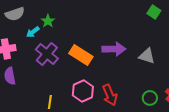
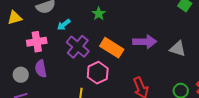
green star: (48, 21) -> (99, 14), moved
pink hexagon: (83, 91) -> (98, 73), moved

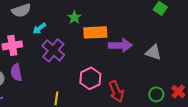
orange rectangle: (112, 48) -> (95, 32), moved, turned -35
pink hexagon: (98, 73) -> (90, 78), moved

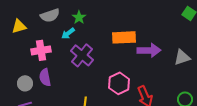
green star: (74, 17) -> (79, 17), moved
gray triangle: (153, 52) -> (182, 57), turned -36

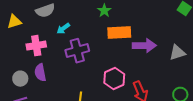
green star: (79, 17) -> (104, 11), moved
purple cross: (82, 55) -> (77, 51), turned 35

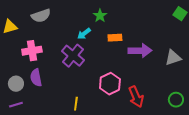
cyan arrow: (63, 29) -> (84, 34), moved
orange rectangle: (119, 33) -> (115, 38), size x0.6
purple cross: (77, 51) -> (73, 56), turned -35

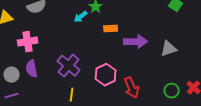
cyan arrow: (84, 34) -> (81, 17), moved
purple cross: (73, 56) -> (69, 66), moved

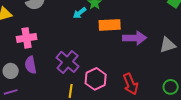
orange rectangle: (111, 29) -> (110, 25), size x1.5
pink hexagon: (106, 75) -> (96, 79), moved

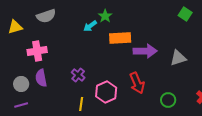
purple cross: (68, 62) -> (78, 75), size x0.6
red arrow: (131, 84) -> (137, 83), moved
green circle: (171, 87) -> (168, 100), moved

